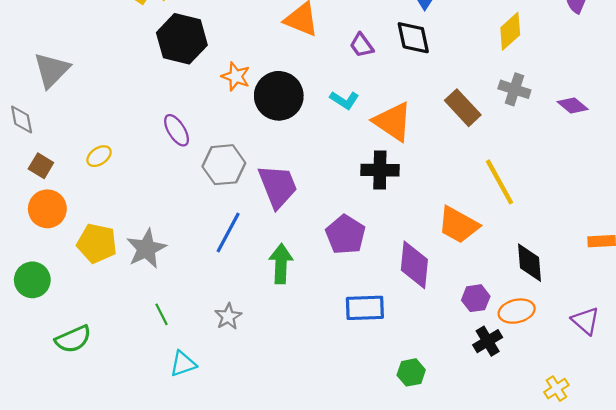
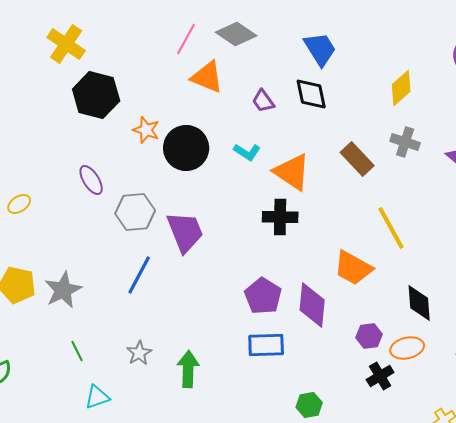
purple pentagon: (345, 235) -> (263, 296), moved
green arrow: (281, 264) -> (188, 369), moved

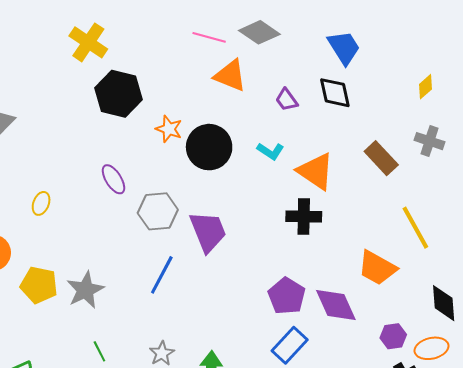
pink line: (186, 39) -> (209, 37), turned 76
yellow diamond: (401, 88) -> (425, 87), size x0.7
yellow ellipse: (19, 204) -> (41, 203), turned -35
purple diamond: (312, 305) -> (336, 305), turned -30
blue rectangle: (266, 345) -> (290, 345), turned -45

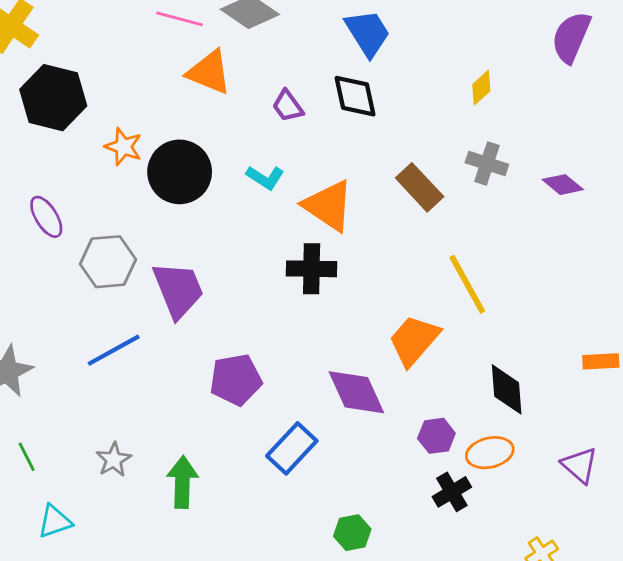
orange trapezoid: (377, 268) -> (414, 340), turned 102
blue line: (162, 275) -> (114, 350), turned 33
purple pentagon: (287, 296) -> (236, 380), moved, turned 30

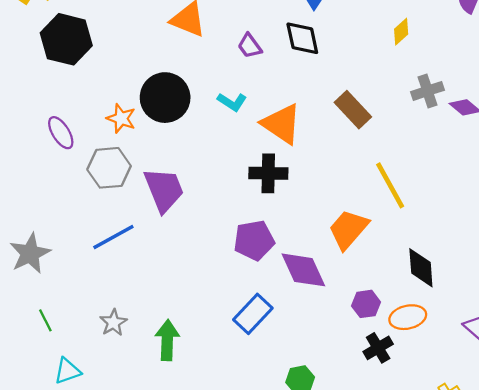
orange star: (123, 147) -> (121, 118), moved
gray cross: (487, 163) -> (427, 91), moved, turned -36
purple pentagon: (236, 380) -> (254, 240), moved

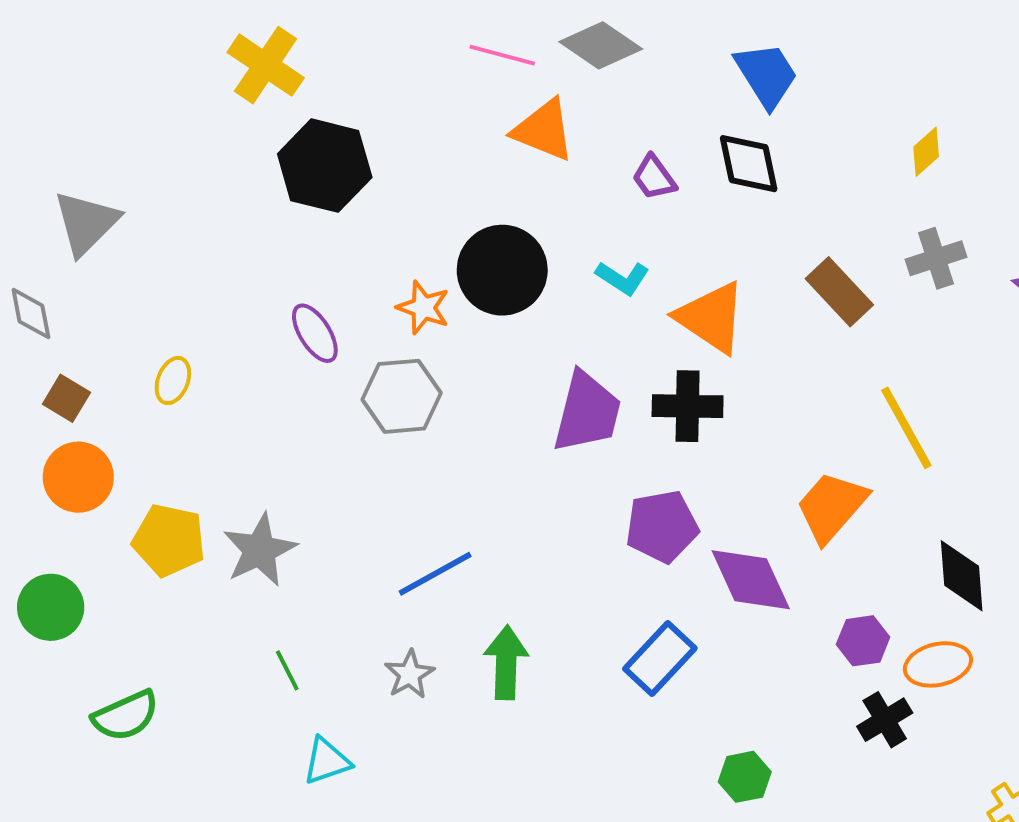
gray cross: (427, 91) -> (936, 258), moved
purple trapezoid: (164, 190) -> (587, 412), moved, turned 36
blue line: (113, 237) -> (435, 574), moved
green arrow: (167, 340) -> (506, 662), moved

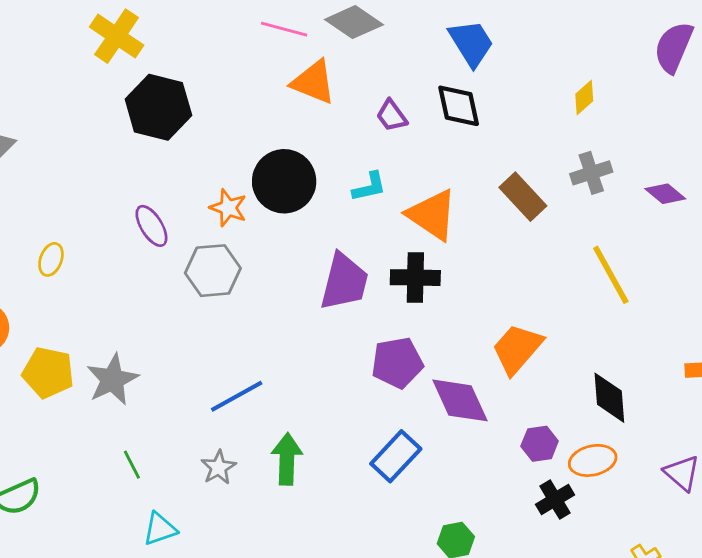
cyan L-shape: (622, 278) -> (369, 187), turned -45
yellow line: (906, 428) -> (611, 275), moved

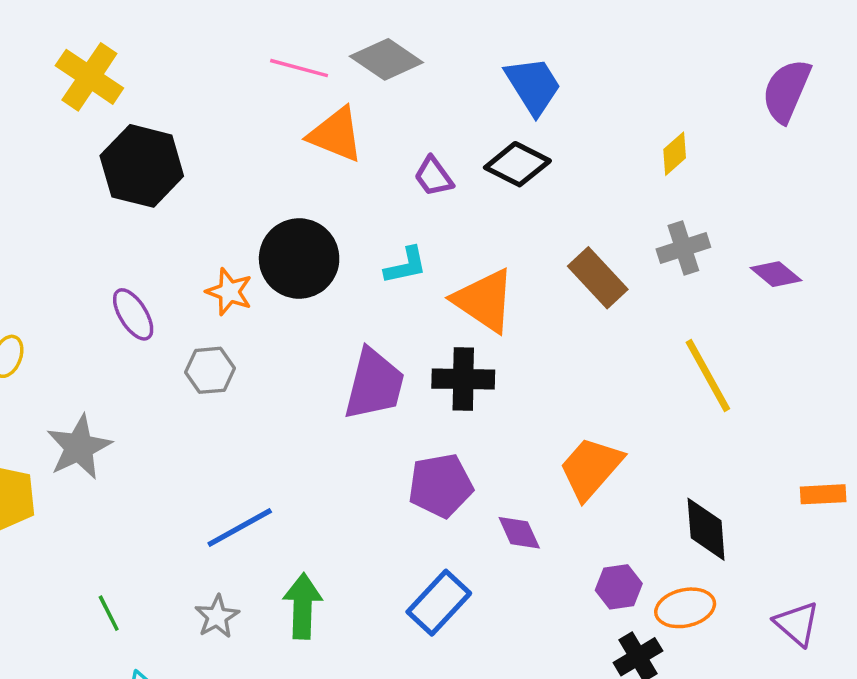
black diamond: (459, 106) -> (517, 164), turned -51
gray hexagon: (213, 271) -> (210, 370), size x0.7
gray star: (112, 379) -> (79, 447), moved
purple diamond: (460, 400) -> (519, 533), size x0.6

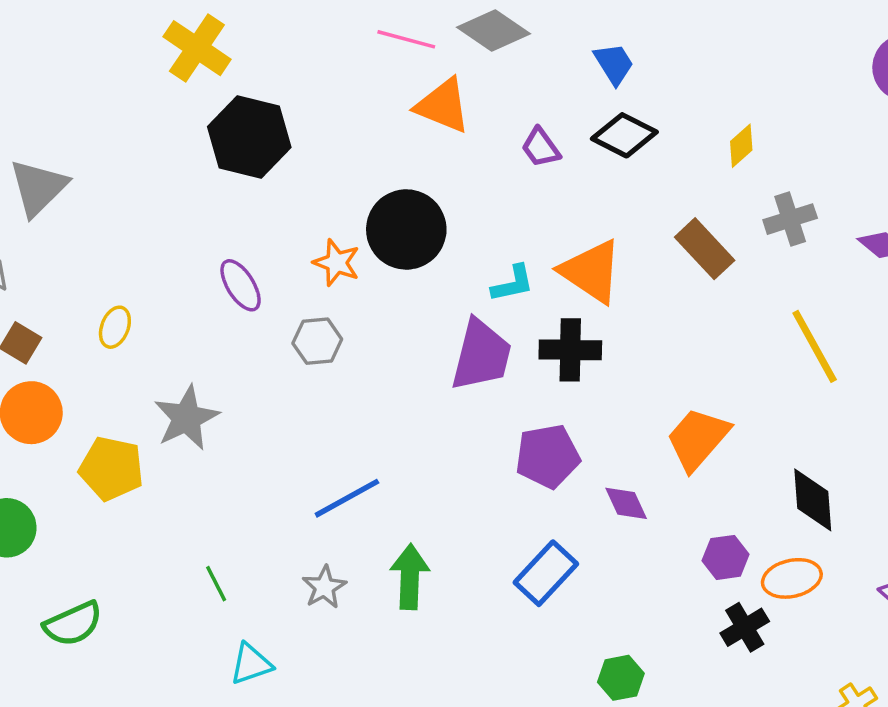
blue trapezoid: (533, 86) -> (614, 64), moved, size x0.7
yellow diamond: (675, 154) -> (741, 146), moved
cyan L-shape: (406, 265) -> (513, 284), moved

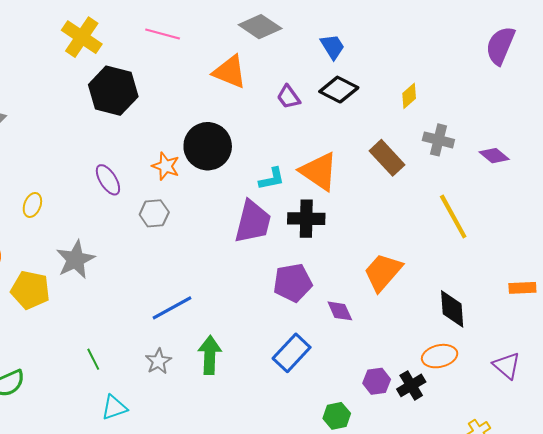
pink line: (406, 39) -> (163, 34), moved
gray cross: (790, 219) -> (438, 140), turned 32
purple hexagon: (726, 557) -> (377, 381), moved

